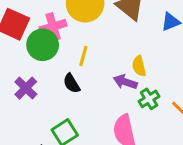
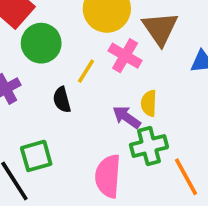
pink cross: (53, 27) -> (125, 56), moved, turned 30
green cross: (149, 99) -> (149, 146), size x1.4

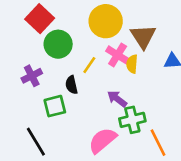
yellow semicircle: (149, 103) -> (132, 64), moved
green square: (36, 156) -> (55, 106), moved
pink semicircle: (108, 176) -> (103, 140), turned 44

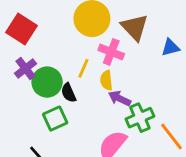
green circle: (58, 44) -> (47, 82), moved
yellow semicircle: (132, 64) -> (106, 80), moved
purple cross: (32, 76) -> (25, 68), moved

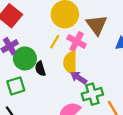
yellow line: (83, 68) -> (55, 42), moved
yellow semicircle: (106, 80) -> (70, 63), size x1.5
green square: (55, 119) -> (16, 86), moved

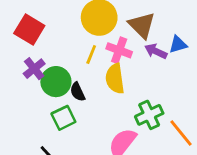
purple arrow: (79, 78) -> (156, 51), moved
green square: (16, 86) -> (63, 118), moved

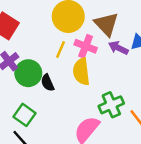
green square: (63, 118) -> (25, 115), moved, turned -30

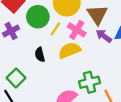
yellow semicircle: (81, 72) -> (69, 50), turned 65
green circle: (28, 73) -> (38, 17), moved

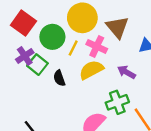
purple arrow: (104, 36) -> (126, 72), moved
green square: (16, 78) -> (37, 65), moved

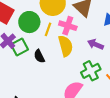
green square: (37, 65) -> (19, 47), turned 30
yellow semicircle: (91, 70) -> (66, 46), turned 110

